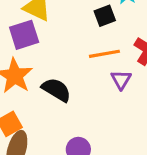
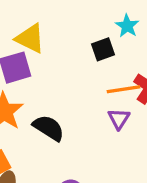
orange line: (104, 54) -> (123, 89), moved

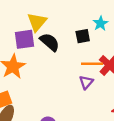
yellow triangle: (30, 38) -> (37, 22), turned 35
black semicircle: (49, 128) -> (50, 42), moved

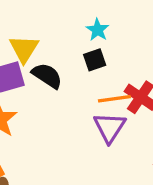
cyan star: (101, 23) -> (98, 30), moved
purple triangle: (86, 82) -> (110, 127), size x1.5

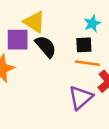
yellow triangle: (24, 49) -> (34, 22), turned -45
orange line: (114, 99) -> (87, 63), moved

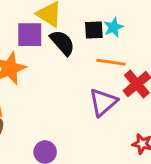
cyan star: (92, 23) -> (113, 27), moved
black square: (84, 45) -> (94, 30), moved

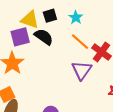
black square: (94, 30) -> (50, 16), moved
orange line: (111, 62) -> (80, 42), turned 48

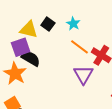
black square: (50, 16) -> (48, 24), turned -32
black semicircle: (44, 37) -> (31, 59), moved

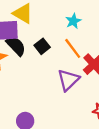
black square: (48, 24) -> (42, 46), moved

